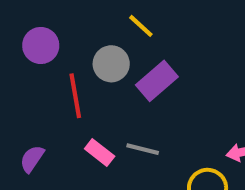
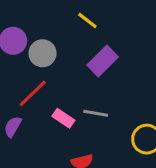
gray circle: (111, 64) -> (42, 53), moved
red line: (75, 96) -> (33, 93), moved, turned 60

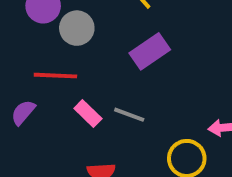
red line: (33, 93) -> (55, 76), turned 36

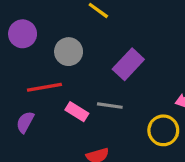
gray circle: (77, 28) -> (69, 52), moved
purple rectangle: (150, 51) -> (128, 64), moved

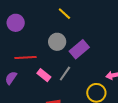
gray circle: (69, 52) -> (57, 42), moved
gray line: (110, 106) -> (65, 74), turned -70

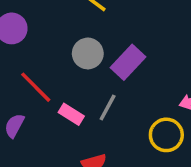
red line: (25, 58) -> (36, 87), turned 55

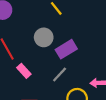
gray line: (108, 108) -> (60, 75), moved

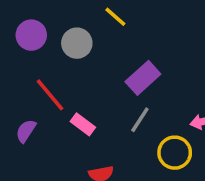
gray circle: (44, 37) -> (77, 43), moved

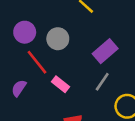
purple circle: (31, 35) -> (25, 32), moved
gray circle: (77, 43) -> (58, 39), moved

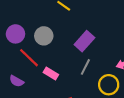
purple semicircle: (19, 88) -> (17, 81), turned -88

